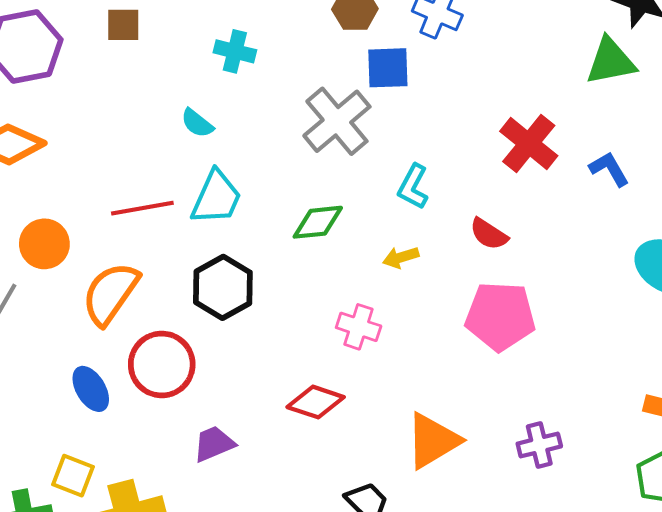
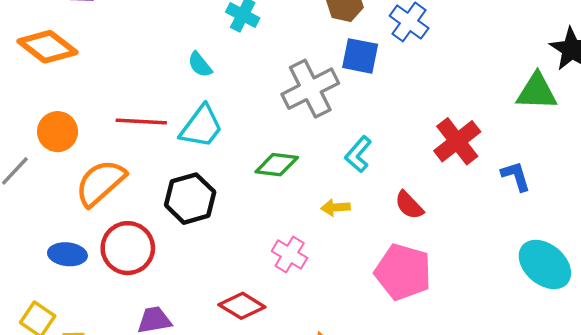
blue ellipse: (91, 389) -> (67, 254), turned -66

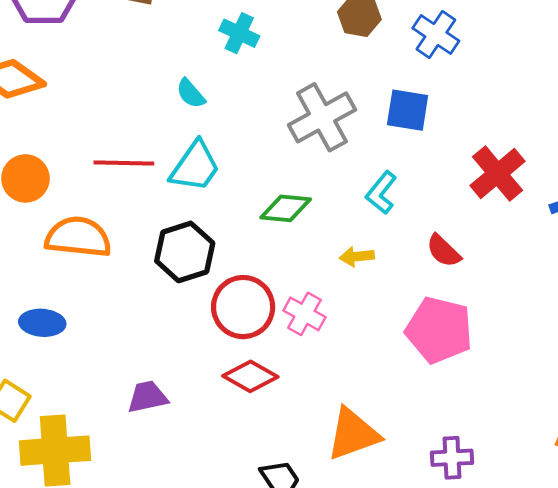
blue square: (360, 56) -> (408, 110), moved
orange semicircle: (100, 183) -> (78, 237), turned 50
red circle: (128, 248) -> (243, 307), moved

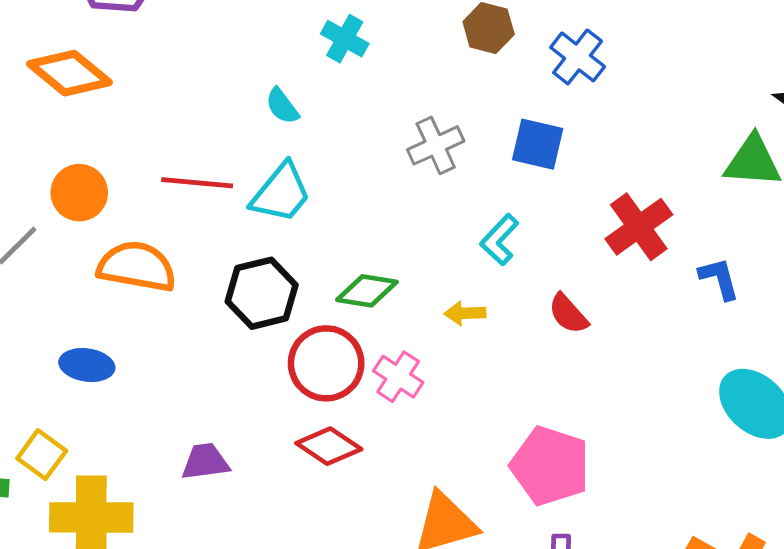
gray cross: (322, 117) -> (436, 145), size x0.7
green diamond: (286, 208) -> (367, 291), moved
pink pentagon: (439, 330) -> (550, 466), moved

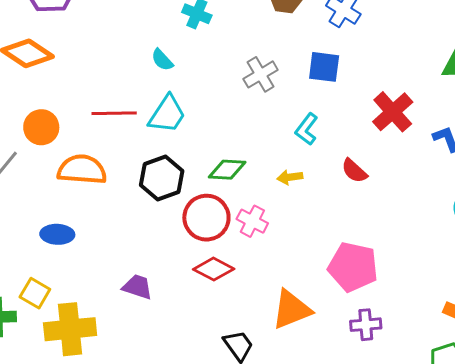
purple trapezoid: (205, 462) -> (137, 287), turned 32

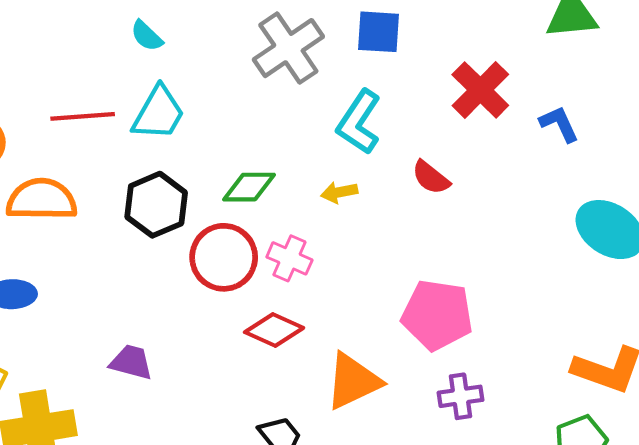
gray cross: (261, 74) -> (288, 48), size x1.4
cyan L-shape: (307, 129) -> (359, 122), size x1.4
red diamond: (214, 269) -> (274, 330), moved

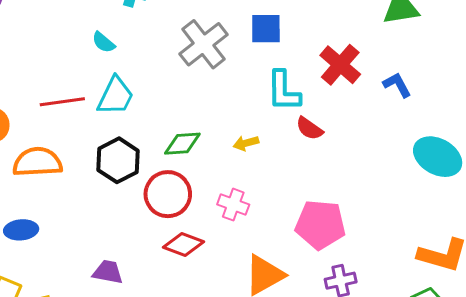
cyan L-shape: (359, 122) -> (284, 91), moved, turned -30
pink cross: (289, 258) -> (233, 205), moved
red diamond: (274, 330) -> (184, 244), moved

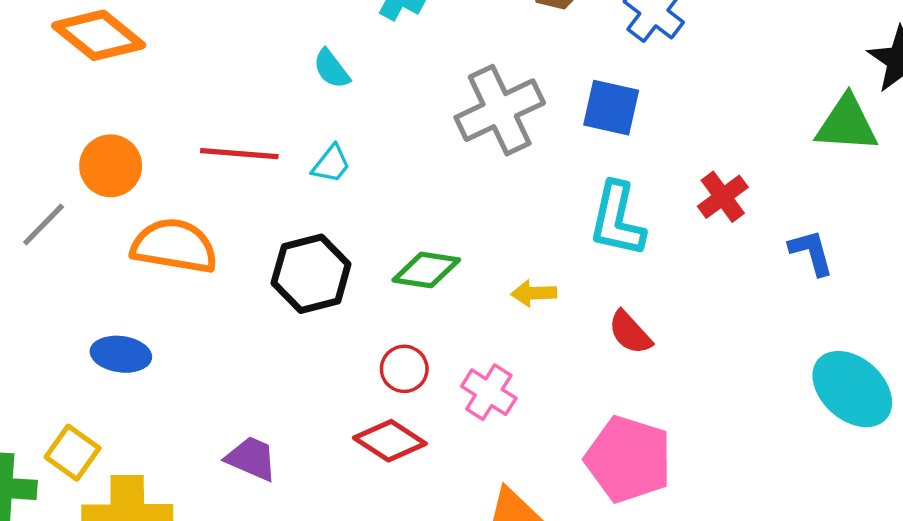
red cross: (340, 65) -> (723, 197), size x0.7
cyan trapezoid: (115, 96) -> (331, 164), size x0.6
red semicircle: (309, 128) -> (630, 333), moved
red circle: (168, 194) -> (404, 369), moved, size x0.6

